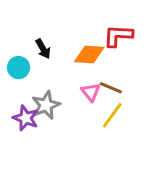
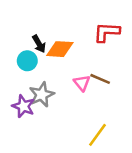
orange diamond: (89, 55) -> (60, 49), moved
cyan circle: (18, 68) -> (27, 61), moved
yellow line: (112, 115) -> (98, 135), moved

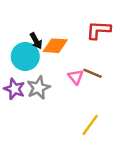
cyan circle: (27, 61) -> (25, 56), size x1.5
purple star: (23, 106) -> (14, 89), moved

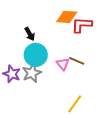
orange diamond: (55, 46) -> (67, 17), moved
cyan circle: (25, 56) -> (36, 55), moved

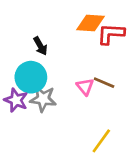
cyan circle: (36, 55) -> (31, 77), moved
gray star: (32, 73) -> (43, 99), turned 30

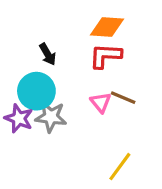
red L-shape: (111, 34) -> (105, 56), moved

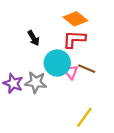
orange diamond: (107, 27) -> (75, 19), turned 35
cyan circle: (36, 91) -> (57, 63), moved

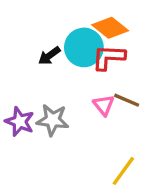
black arrow: (33, 38) -> (49, 56), turned 84
cyan circle: (57, 63) -> (84, 47), moved

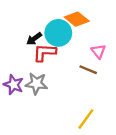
red L-shape: (109, 57) -> (44, 52), moved
pink triangle: (104, 105) -> (98, 51), moved

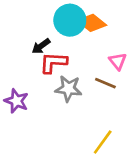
cyan circle: (58, 33) -> (70, 20), moved
gray star: (36, 83) -> (68, 89), moved

